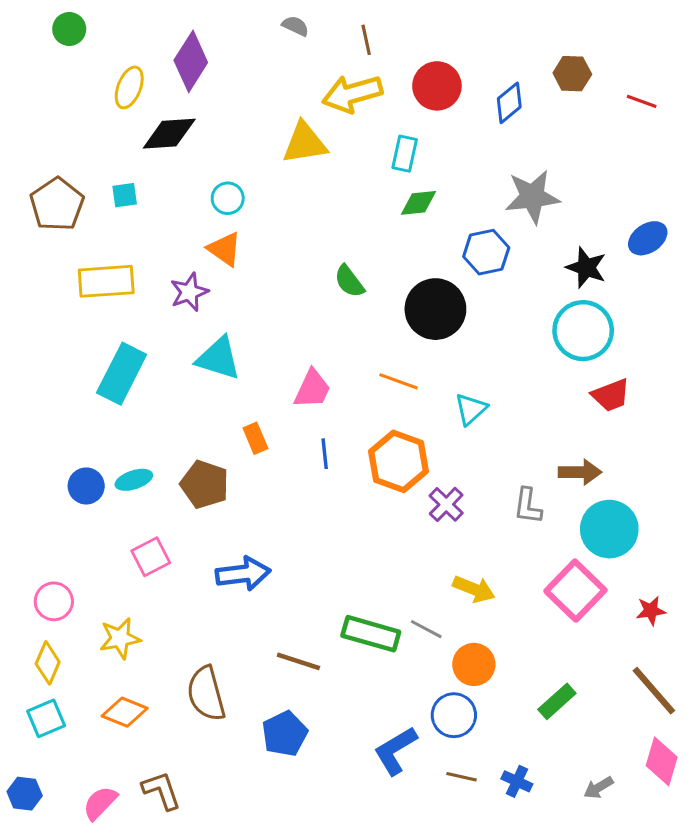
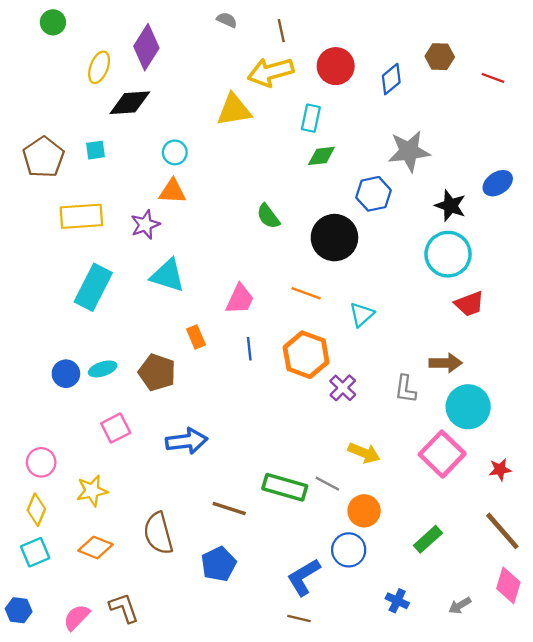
orange triangle: (225, 249) -> (172, 191), turned -32
brown line: (462, 777) -> (299, 618), moved

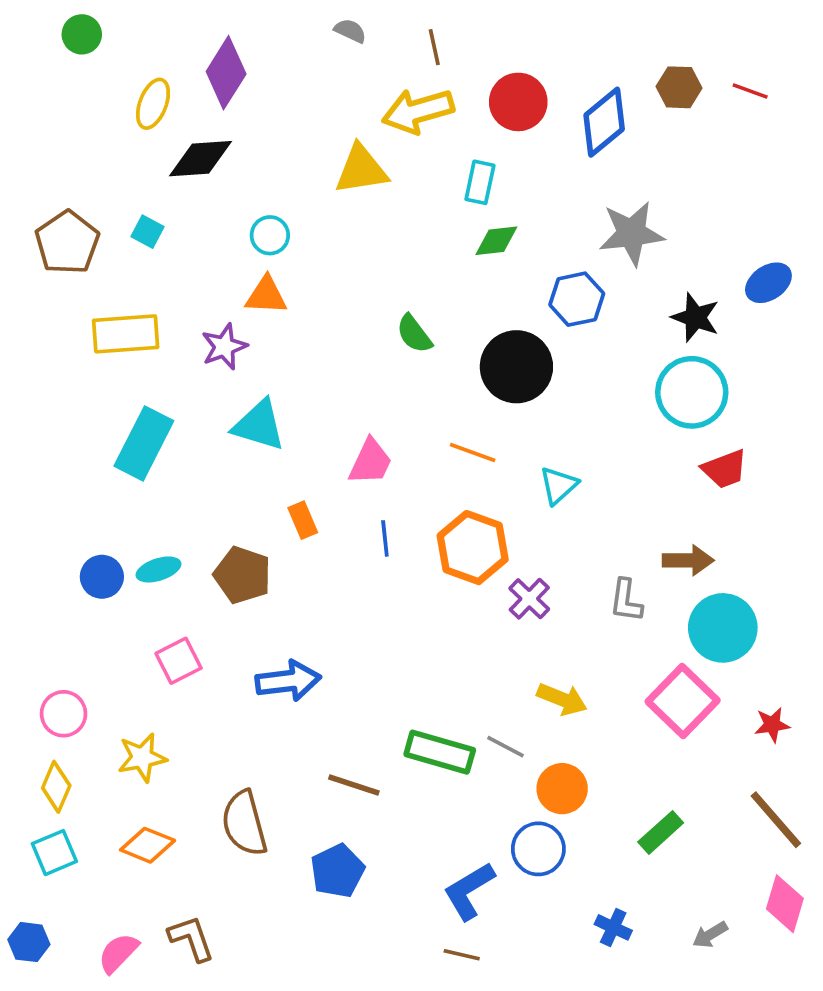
red line: (493, 78) -> (750, 91), moved
blue diamond: (391, 79) -> (604, 122), size x1.4
cyan square: (96, 150) -> (148, 232), turned 36

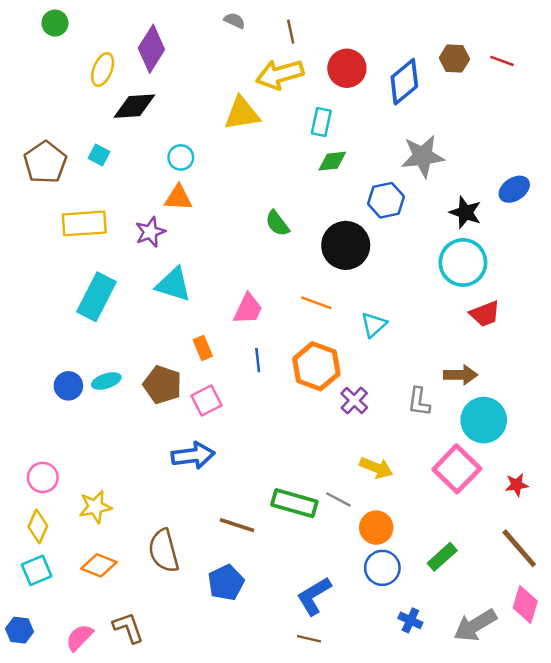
pink square: (179, 661) -> (206, 401), moved
blue circle: (538, 849) -> (382, 568), moved
gray arrow: (710, 935) -> (475, 625), size x1.8

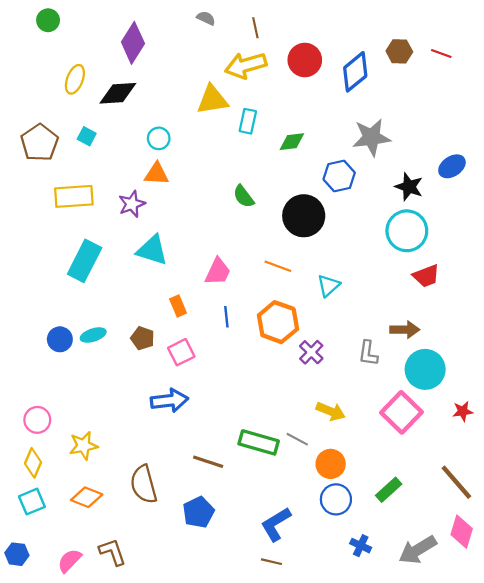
yellow ellipse: (103, 69) -> (75, 79), moved
cyan rectangle: (321, 122) -> (248, 121), moved
brown pentagon: (162, 385) -> (143, 338), size x0.7
red star: (517, 485) -> (463, 411), moved

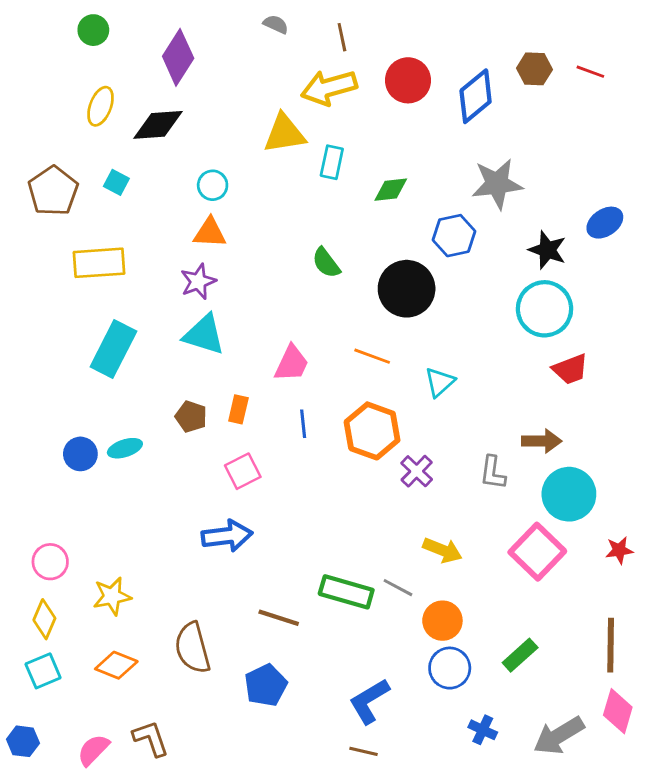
green circle: (48, 20) -> (93, 30), moved
purple star: (132, 204) -> (198, 282), moved
orange rectangle: (178, 306) -> (238, 409), turned 36
brown pentagon: (143, 338) -> (191, 417), moved
brown line: (456, 482) -> (611, 645), turned 42

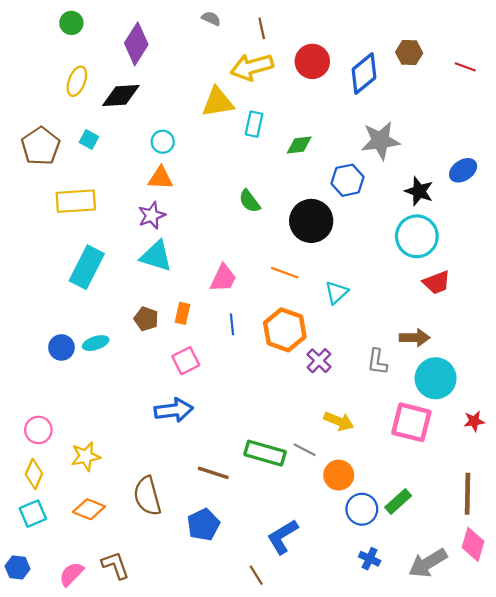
red line: (590, 72) -> (465, 67), moved
pink square: (537, 552) -> (411, 422), turned -30
blue circle: (450, 668) -> (362, 509), moved
brown line: (363, 751) -> (256, 575), moved, turned 45

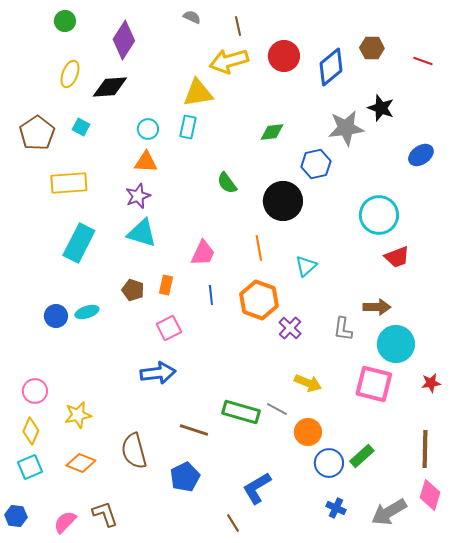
cyan rectangle: (254, 124) -> (188, 127), moved
black star: (419, 191) -> (381, 108), moved
orange line: (285, 273) -> (259, 248), turned 60

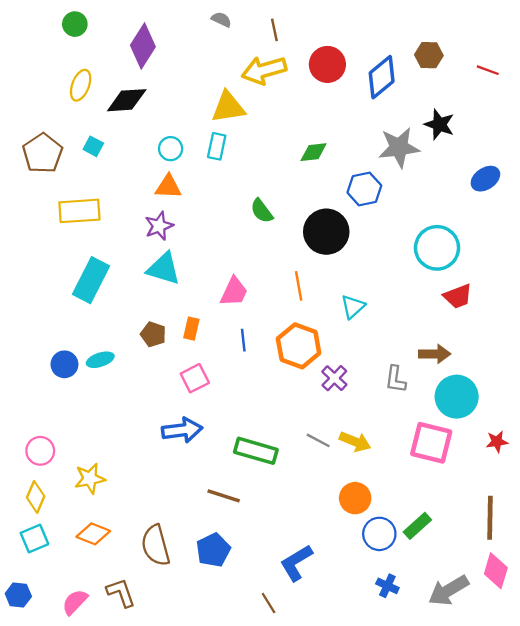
gray line: (277, 409) -> (318, 440), moved
green rectangle: (241, 412) -> (256, 451), moved
brown semicircle: (134, 451) -> (156, 545), moved

